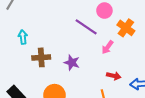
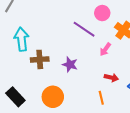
cyan arrow: (23, 37) -> (22, 39), size x1.6

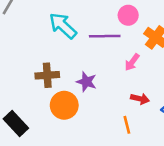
purple line: (84, 29) -> (105, 36), turned -35
cyan arrow: (22, 39) -> (63, 26), moved, turned -40
orange circle: (53, 97) -> (64, 105), moved

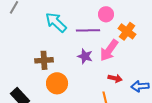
pink arrow: (132, 62) -> (109, 50), size x1.6
purple star: (86, 82) -> (85, 56), moved

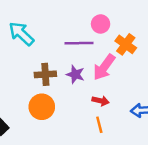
cyan arrow: (56, 22) -> (21, 34), moved
brown cross: (44, 60) -> (45, 74), moved
red arrow: (115, 78) -> (101, 101), moved

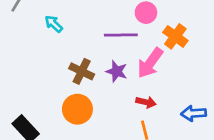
cyan arrow: (21, 34) -> (54, 24), size x0.6
brown cross: (45, 74) -> (82, 71), turned 30

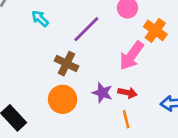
purple line: (121, 35) -> (86, 29), moved, turned -44
purple star: (117, 71) -> (102, 93), moved

